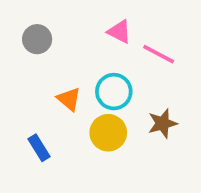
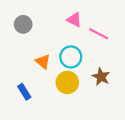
brown star: (162, 123) -> (101, 77), turned -30

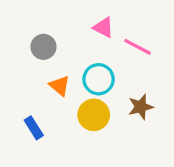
gray circle: (23, 24) -> (43, 47), moved
brown star: (101, 77) -> (141, 107), turned 30

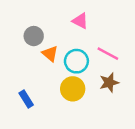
pink line: (137, 47) -> (108, 54), moved
orange triangle: (60, 86) -> (50, 54), moved

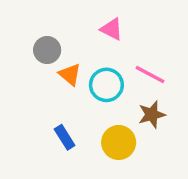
yellow circle: (73, 89) -> (119, 142), moved
blue rectangle: (26, 99) -> (65, 137), moved

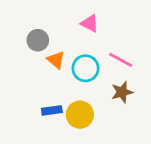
blue rectangle: (65, 137) -> (52, 110), turned -66
yellow circle: (119, 142) -> (80, 115), moved

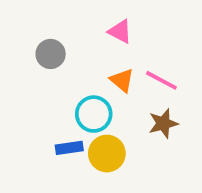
orange triangle: (56, 60) -> (122, 80), moved
cyan circle: (85, 68) -> (94, 114), moved

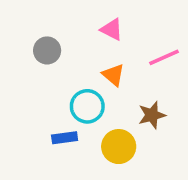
pink line: (161, 80) -> (164, 57), moved, turned -52
yellow circle: (107, 154) -> (119, 147), moved

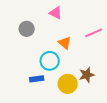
pink triangle: (112, 30) -> (56, 13), moved
brown star: (152, 115) -> (87, 75), moved

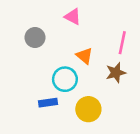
pink line: (94, 33) -> (122, 43), turned -54
brown star: (87, 75) -> (116, 73), moved

